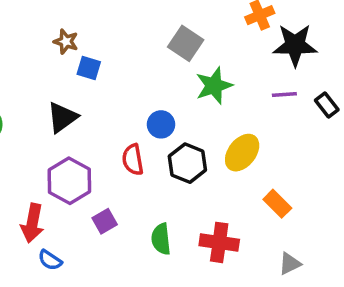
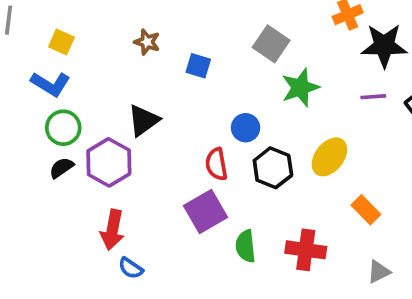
blue square: (89, 68) -> (198, 66), moved
purple hexagon: (69, 181) -> (109, 162), moved
purple square: (105, 221) -> (205, 212), moved, size x1.6

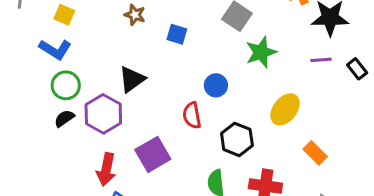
black hexagon: (273, 168) -> (237, 139), moved
purple square: (205, 212) -> (153, 154), moved

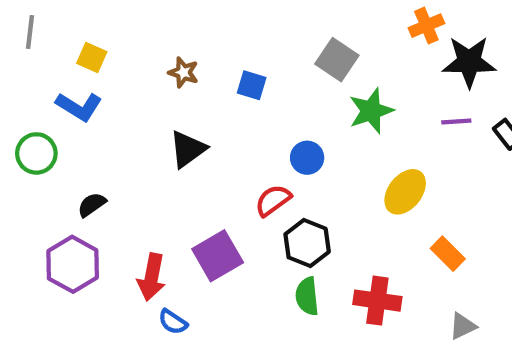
brown star: (135, 15) -> (183, 72), moved
green circle: (66, 85) -> (36, 153), moved
purple hexagon: (103, 114) -> (73, 264), moved
red semicircle: (192, 115) -> (273, 200), turned 64
black hexagon: (237, 139) -> (307, 243), moved

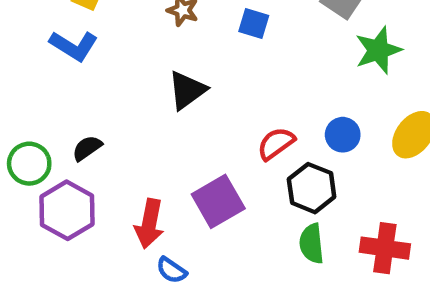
green circle: (36, 153) -> (29, 164), moved
blue circle: (307, 158) -> (343, 135), moved

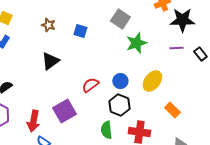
black hexagon: (312, 188) -> (119, 105), moved

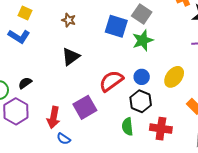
blue square: (80, 31) -> (116, 26), moved, size x1.6
green star: (136, 43) -> (143, 40), moved
red semicircle: (90, 85) -> (111, 81), size x1.4

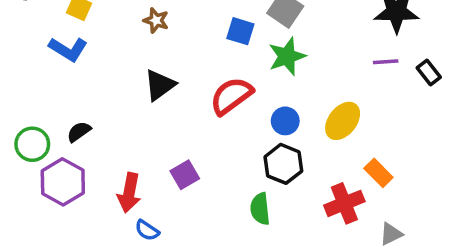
blue square: (116, 26) -> (240, 31), size x0.7
red semicircle: (111, 81) -> (231, 96), moved
purple square: (85, 107) -> (185, 175), size x0.7
red cross: (161, 129) -> (344, 203), moved, turned -30

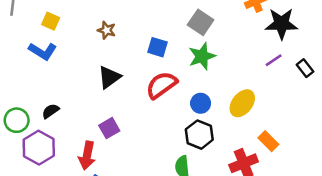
blue square: (240, 31) -> (158, 47), moved
purple line: (386, 62) -> (274, 60), turned -30
purple square: (185, 175) -> (109, 128), moved

